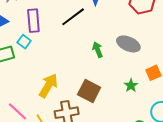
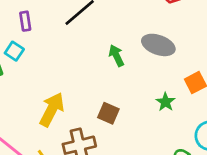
purple rectangle: (33, 21) -> (25, 21), size x0.6
brown square: (89, 91) -> (108, 113), size x0.7

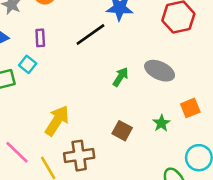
green arrow: (116, 56) -> (120, 77), turned 54
brown square: (108, 113) -> (122, 131), moved

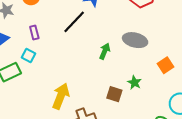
green star: (161, 123) -> (134, 83), moved

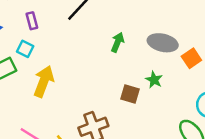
gray ellipse: (135, 40) -> (163, 43), moved
yellow arrow: (61, 96) -> (44, 81), moved

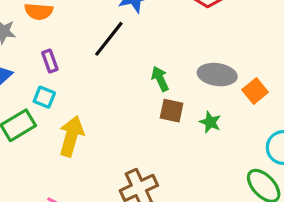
green arrow: (117, 42) -> (160, 79), turned -42
brown square: (130, 94) -> (172, 111), moved

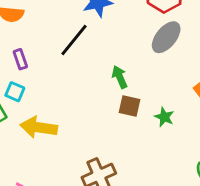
gray ellipse: (217, 75) -> (166, 37), moved, turned -60
yellow arrow: (71, 136) -> (39, 127), turned -99

